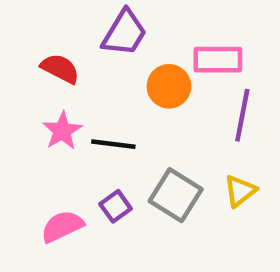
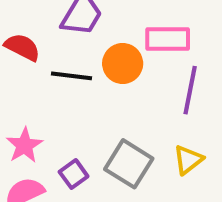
pink star: (62, 131) -> (24, 145), moved
black line: (113, 144) -> (71, 76), moved

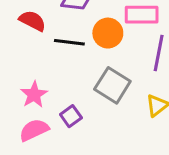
gray square: (129, 164) -> (112, 85), moved

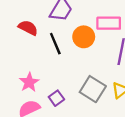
black line: (69, 42) -> (55, 44), turned 60
gray square: (112, 85) -> (93, 89), moved

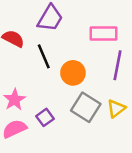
orange circle: (84, 37) -> (73, 73), moved

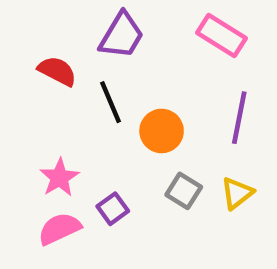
pink rectangle: (103, 33) -> (221, 36), moved, turned 32
gray square: (86, 107) -> (184, 191), size x0.7

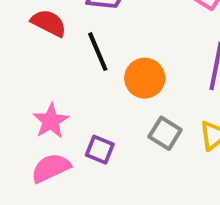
purple square: (113, 209) -> (100, 150), turned -32

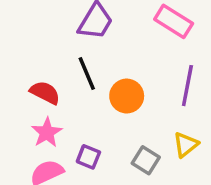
red semicircle: (49, 23) -> (45, 93), moved
gray square: (165, 133) -> (146, 160), moved

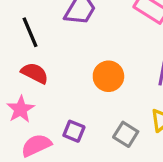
black line: (87, 73) -> (30, 32), moved
pink star: (47, 132) -> (21, 109), moved

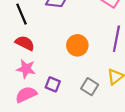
pink star: (21, 109) -> (26, 69), moved, turned -30

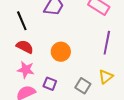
orange circle: (77, 45) -> (61, 52), moved

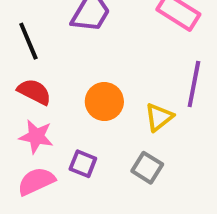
yellow triangle: (106, 77) -> (159, 117), moved

